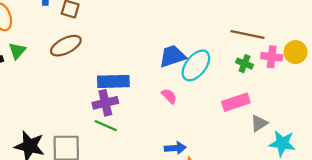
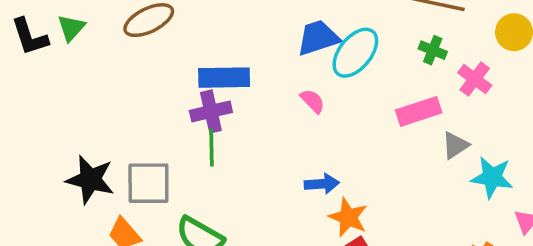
pink cross: (272, 57) -> (475, 79), moved, turned 30
green line: (106, 126) -> (211, 147), turned 65

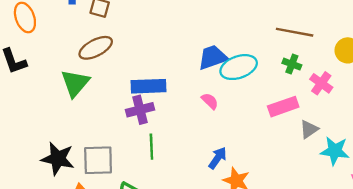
green triangle: (71, 28) -> (75, 83), moved, size x1.5
cyan ellipse: (355, 53) -> (239, 67), turned 33
green line: (211, 147) -> (151, 147), moved
blue arrow: (322, 184) -> (218, 158), turned -50

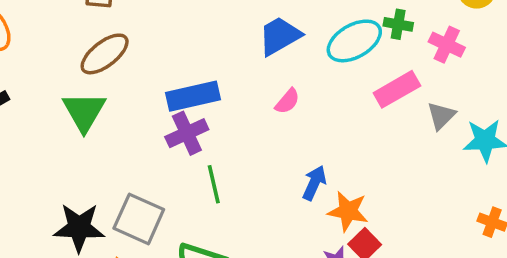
cyan ellipse: (239, 67) -> (354, 41), moved
pink semicircle: (210, 101) -> (287, 101), turned 96
gray square: (98, 160) -> (139, 219), turned 36

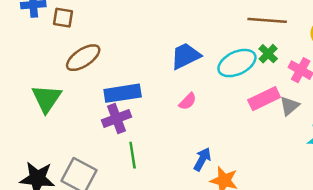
green cross: (398, 24) -> (268, 54), turned 30
brown ellipse: (105, 54) -> (83, 58), moved
gray triangle: (441, 116) -> (289, 106), moved

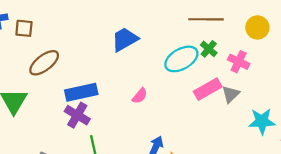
blue trapezoid: (186, 56) -> (125, 39), moved
purple cross: (117, 118) -> (77, 115), turned -35

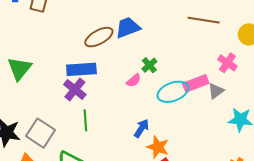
green cross: (209, 49) -> (149, 65), moved
cyan ellipse: (181, 59) -> (173, 92), moved
brown ellipse: (44, 63) -> (99, 37), moved

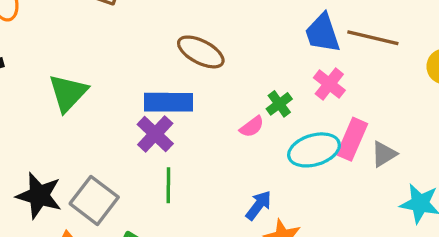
blue trapezoid: (128, 28) -> (323, 33), moved, turned -92
brown ellipse: (99, 37) -> (201, 52), turned 52
pink cross: (227, 63) -> (329, 84), moved
pink rectangle: (196, 83) -> (352, 139), turned -50

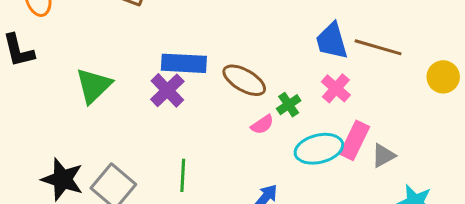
brown ellipse: (201, 52) -> (244, 80), moved
blue rectangle: (168, 102) -> (184, 63), moved
purple cross: (155, 134) -> (167, 90), moved

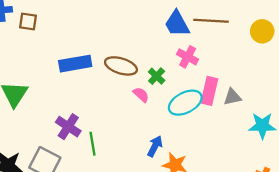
purple cross: (167, 90) -> (68, 127), moved
pink semicircle: (262, 125) -> (141, 95), turned -91
gray triangle: (383, 156) -> (232, 97), turned 30

